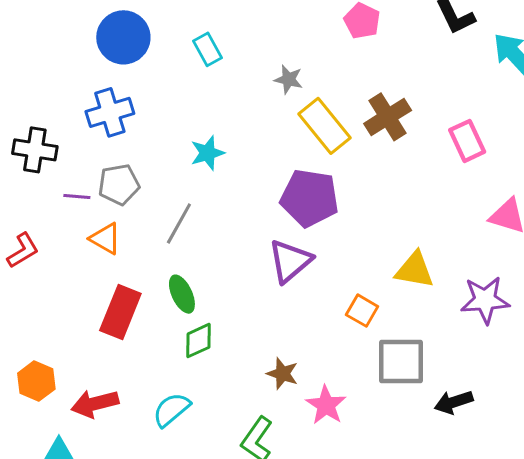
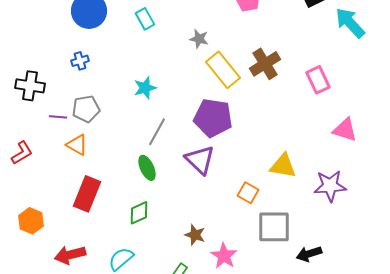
blue cross: (110, 112) -> (80, 61), size x0.6
gray line: (179, 223) -> (157, 132), moved
purple triangle: (290, 261) -> (200, 160), turned -36
green ellipse: (182, 294) -> (147, 168), moved
orange hexagon: (36, 381) -> (31, 221), moved

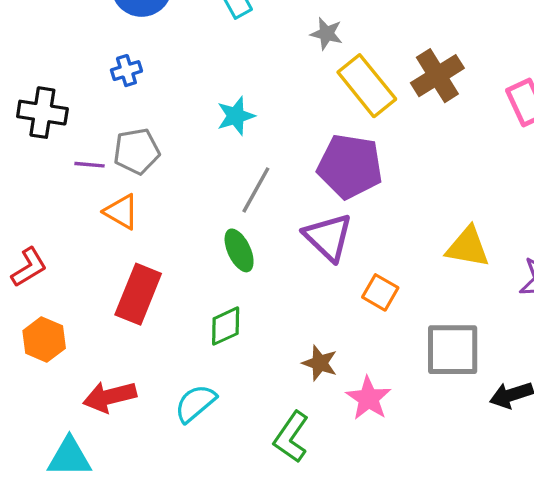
red L-shape: (22, 153) -> (29, 267), moved
orange square: (248, 193) -> (380, 292), moved

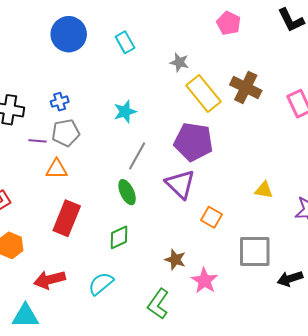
blue cross: (126, 71) -> (60, 102), moved
brown cross: (437, 76) -> (246, 88), turned -32
orange triangle: (121, 212) -> (57, 169), turned -30
yellow triangle: (468, 247) -> (264, 190), size x0.7

